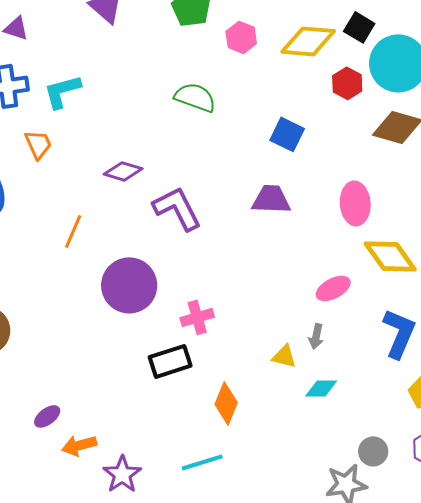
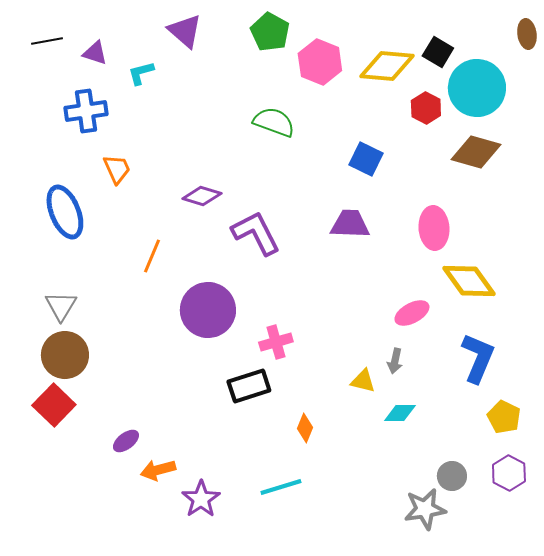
pink hexagon: (241, 37) -> (320, 62), size x1.4
cyan L-shape: (62, 91) -> (141, 73), moved, size x0.7
orange diamond: (226, 403) -> (305, 428), size x0.7

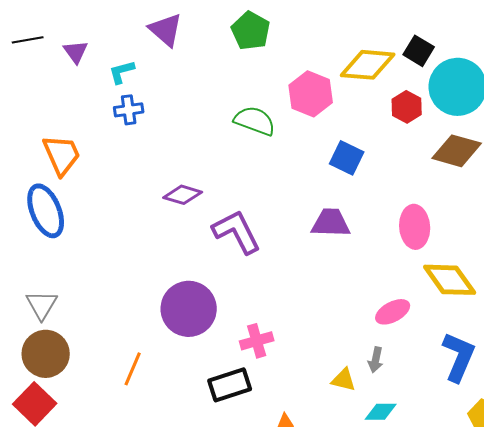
purple triangle: (95, 53) -> (76, 52), turned 36
pink hexagon: (320, 62) -> (311, 94), moved
blue cross: (86, 111) -> (129, 110), moved, size x0.7
orange trapezoid: (117, 169) -> (62, 155), moved, size x1.4
orange line: (152, 256) -> (133, 369), moved

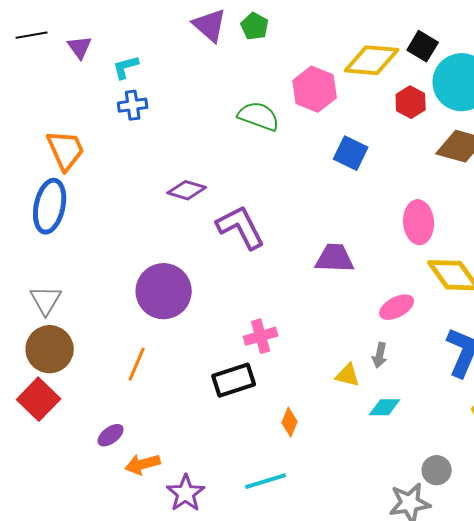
purple triangle: (166, 30) -> (210, 25), moved
green pentagon: (251, 31) -> (255, 26), size x0.7
blue ellipse: (46, 211) -> (50, 206), turned 34
purple trapezoid: (331, 223) -> (335, 258), moved
purple circle: (189, 309) -> (164, 291), moved

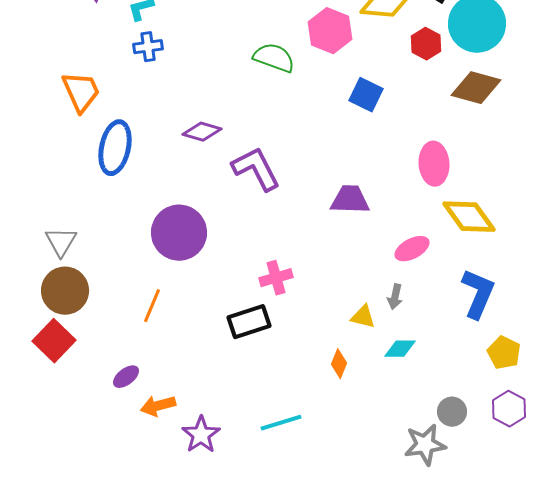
blue ellipse: (50, 206) -> (115, 148), moved
orange diamond: (290, 422) -> (339, 364), moved

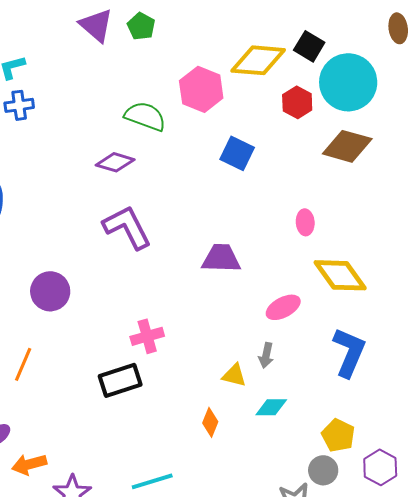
purple diamond: (202, 132) -> (115, 162), moved
pink ellipse: (434, 164) -> (305, 222), size x0.6
purple circle: (179, 233) -> (50, 291), size x0.7
yellow pentagon: (504, 353) -> (338, 435), moved

